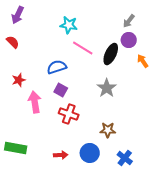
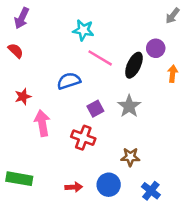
gray arrow: (129, 21) -> (173, 16), moved
orange arrow: (143, 61) -> (173, 74), turned 40
purple square: (61, 90) -> (95, 109), moved, turned 32

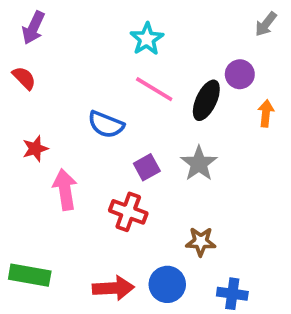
cyan star: (83, 30) -> (147, 39), moved, turned 30
blue semicircle: (69, 81) -> (106, 124), turned -140
red arrow: (74, 187) -> (113, 288), size x1.5
blue cross: (151, 191) -> (232, 294), turned -30

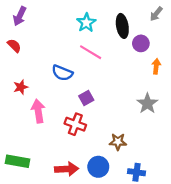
black ellipse: (206, 100) -> (122, 26), moved, turned -35
gray star: (199, 164) -> (147, 103), moved

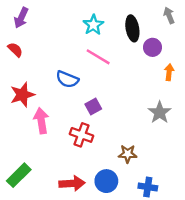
gray arrow: (156, 14) -> (169, 15), turned 120
red star: (21, 87) -> (22, 95), size x1.5
green rectangle: (17, 161) -> (19, 175), turned -55

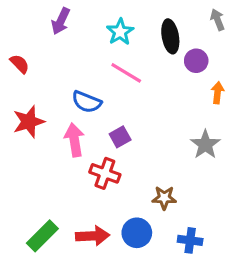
purple arrow: (21, 18) -> (61, 21), moved
pink arrow: (41, 121) -> (74, 140), moved
green rectangle: (19, 175) -> (42, 236), moved

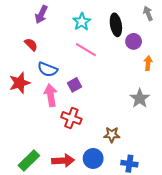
red semicircle: (20, 64) -> (31, 45), moved
blue semicircle: (87, 102) -> (48, 69), moved
purple square: (120, 137) -> (74, 85), moved

